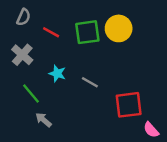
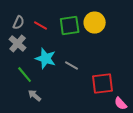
gray semicircle: (23, 17) -> (19, 23), moved
cyan star: (57, 74) -> (46, 59), size x1.5

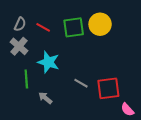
gray line: (72, 66) -> (81, 83), moved
green line: (25, 75) -> (26, 79), turned 36
gray arrow: (35, 96) -> (45, 98), moved

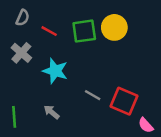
gray semicircle: (20, 24) -> (23, 18), moved
green line: (26, 79) -> (14, 117), moved
red square: (108, 88) -> (124, 101), turned 30

